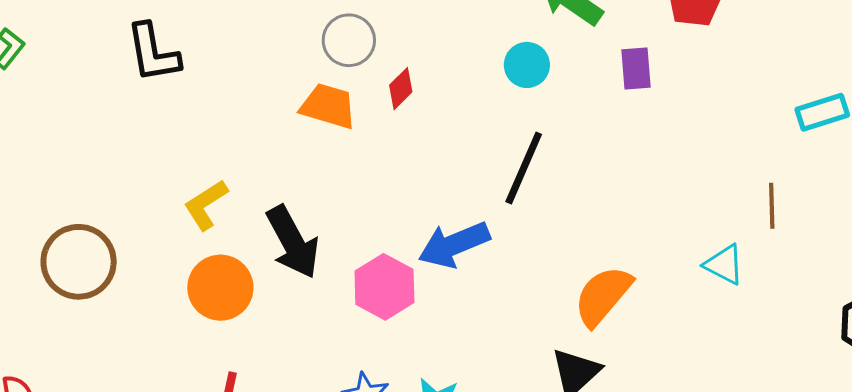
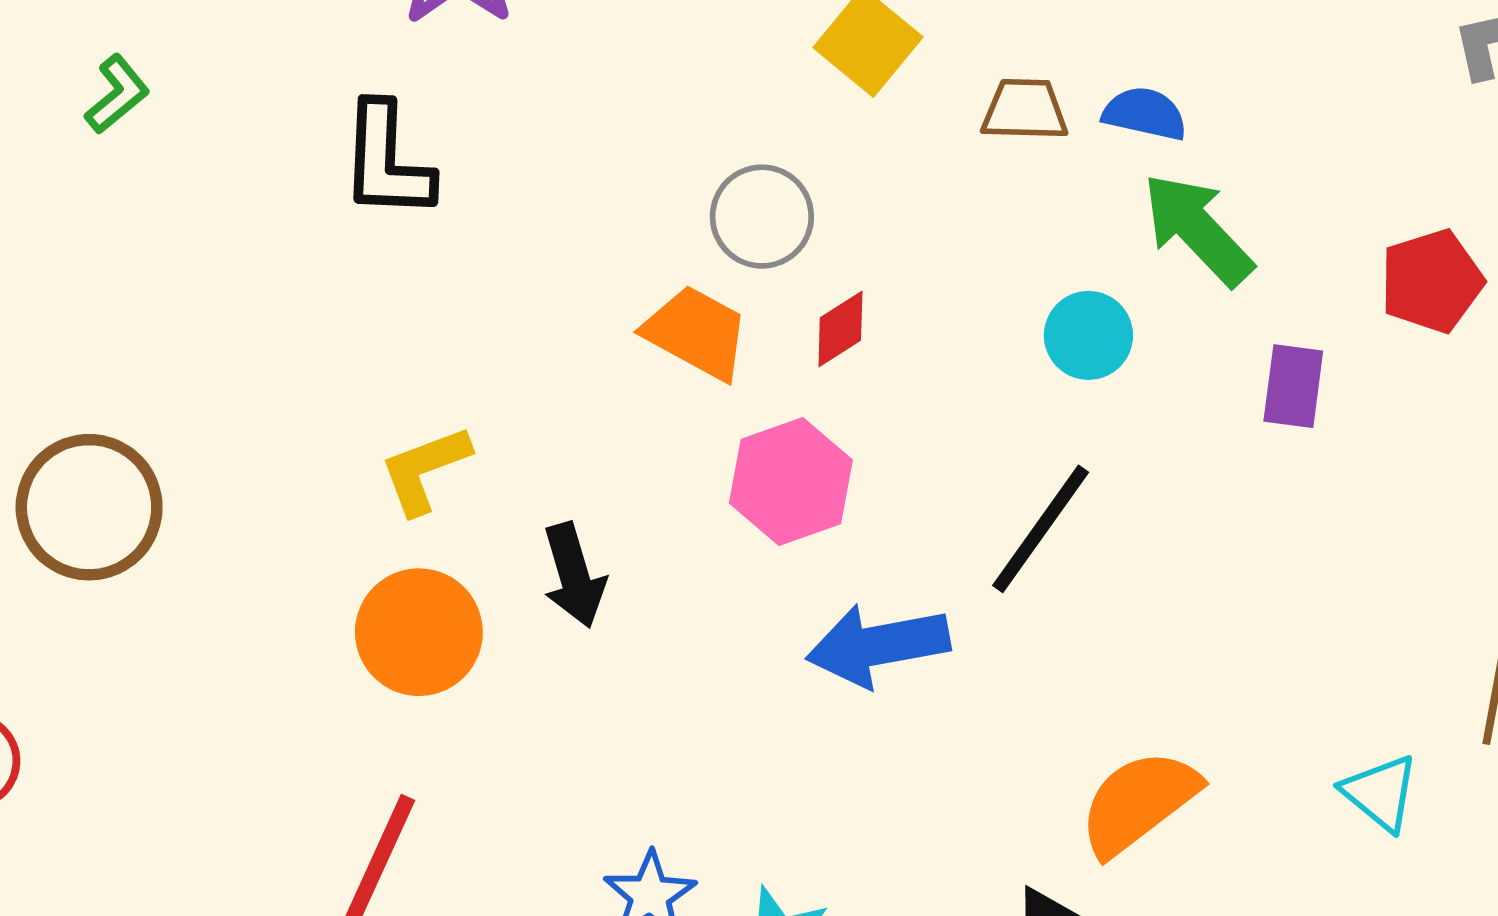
black arrow: (293, 242) -> (574, 575), size x0.7
brown circle: (79, 262) -> (89, 507), moved
pink hexagon: (384, 287) -> (791, 482), moved

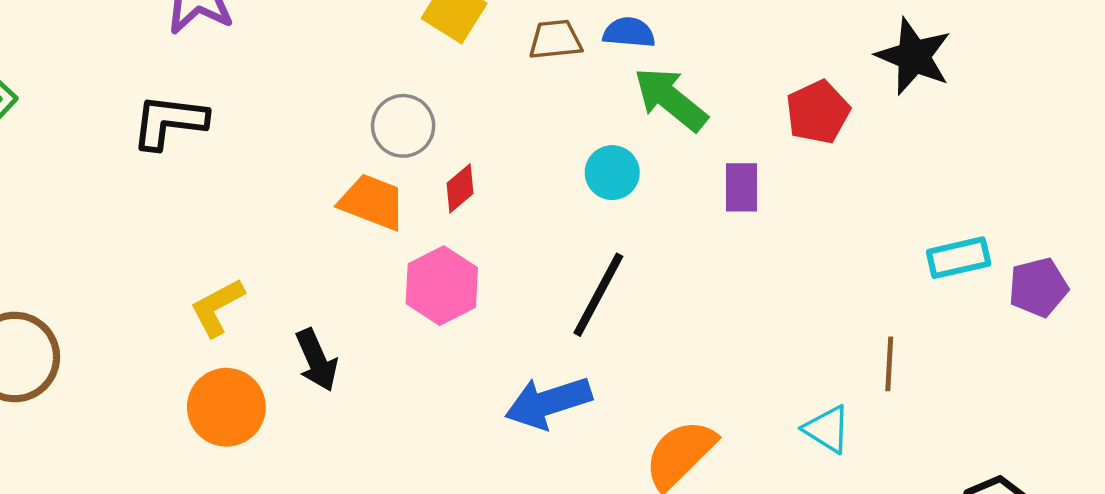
black L-shape: (387, 161) -> (169, 122), turned 102
blue arrow: (878, 645) -> (548, 403), moved

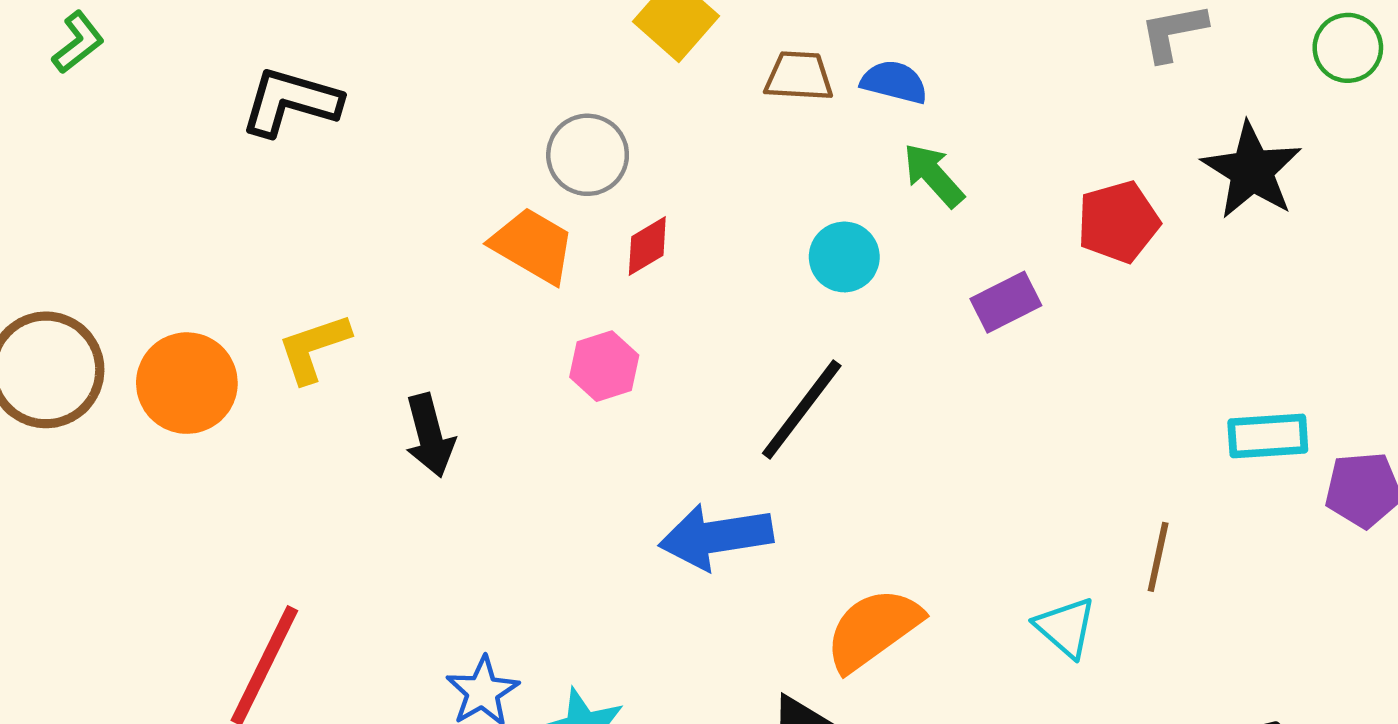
green arrow: (671, 99) -> (934, 175), size x0.7
purple rectangle: (742, 187) -> (1006, 302), turned 54
pink hexagon: (442, 286) -> (604, 366), size x0.7
orange circle: (226, 407) -> (187, 383), moved

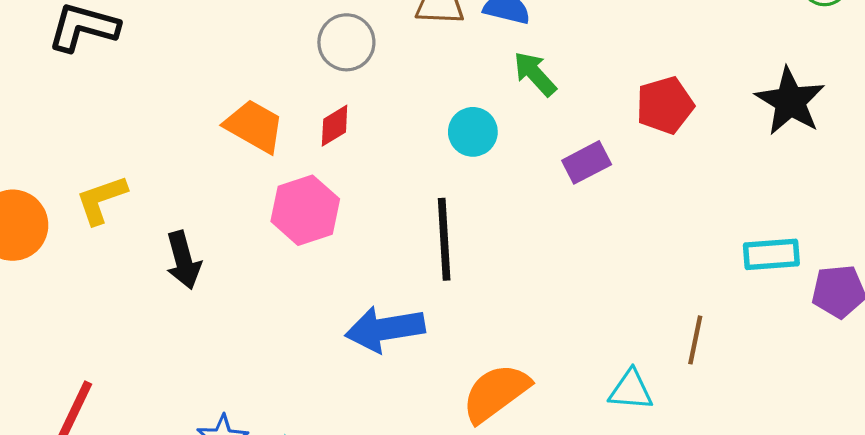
gray circle: (588, 155) -> (346, 42), moved
black star: (1252, 171) -> (790, 101), moved
pink hexagon: (604, 366) -> (305, 210), size x1.4
black line: (802, 410) -> (444, 239), turned -40
cyan triangle: (1065, 627) -> (631, 390), turned -36

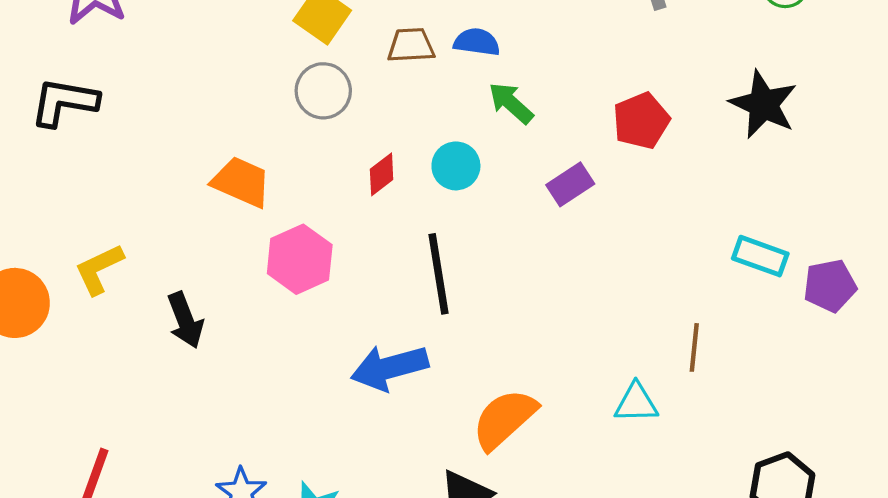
red diamond: (335, 126) -> (382, 174), moved
cyan rectangle: (771, 254) -> (760, 256), turned 30

